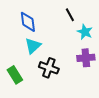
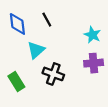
black line: (70, 15) -> (47, 20), moved
blue diamond: (28, 22) -> (17, 24), moved

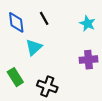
cyan star: (92, 35) -> (87, 24), moved
black cross: (53, 74) -> (47, 86), moved

